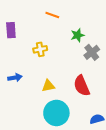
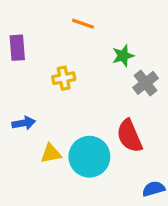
yellow triangle: (48, 86) -> (51, 154), moved
cyan circle: (56, 113) -> (89, 157), moved

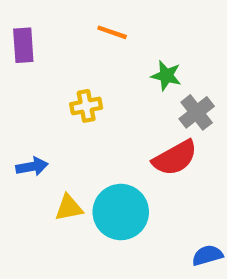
purple rectangle: (17, 48) -> (23, 45), moved
green star: (123, 56) -> (166, 76), turned 30
red semicircle: (129, 136) -> (175, 158), moved, turned -96

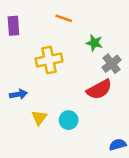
yellow cross: (86, 106) -> (49, 60), size x1.5
yellow triangle: (69, 208) -> (39, 118), turned -42
cyan circle: (121, 212) -> (69, 120), size x0.6

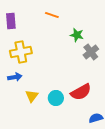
yellow cross: (49, 60) -> (21, 52), moved
red semicircle: (99, 89) -> (81, 92), moved

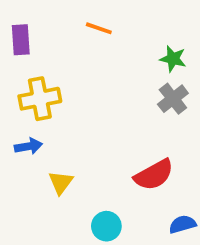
green star: (77, 35) -> (173, 59), moved
cyan circle: (56, 98) -> (106, 226), moved

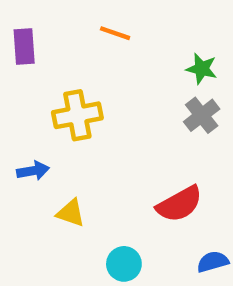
yellow cross: (40, 99) -> (77, 115), moved
yellow triangle: (61, 182) -> (71, 213), turned -48

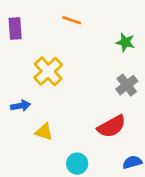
yellow cross: (77, 115) -> (48, 71), turned -32
gray cross: (202, 115) -> (127, 85), moved

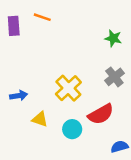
orange line: (72, 20) -> (42, 17), moved
yellow cross: (48, 71) -> (68, 88), moved
cyan circle: (77, 164) -> (72, 129), moved

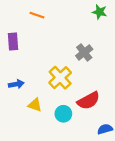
purple rectangle: (14, 26) -> (13, 41), moved
green star: (113, 38) -> (100, 12), moved
gray cross: (114, 77) -> (84, 52), moved

